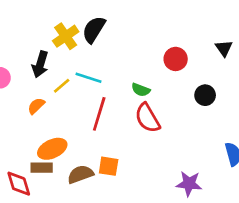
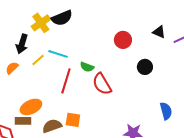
black semicircle: (94, 29) -> (62, 18), turned -145
black triangle: (224, 48) -> (159, 32), turned -32
green semicircle: (141, 90) -> (87, 67), moved
orange semicircle: (36, 106) -> (12, 68), moved

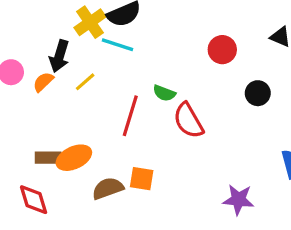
cyan line: (58, 54) -> (117, 45), moved
orange semicircle: (12, 68) -> (43, 82), moved
brown rectangle: (23, 121) -> (48, 158), moved

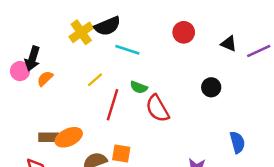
cyan line: (117, 45) -> (127, 50), moved
red circle: (222, 50) -> (184, 32), moved
black arrow: (59, 56) -> (32, 59), moved
yellow line: (85, 82) -> (95, 80), moved

